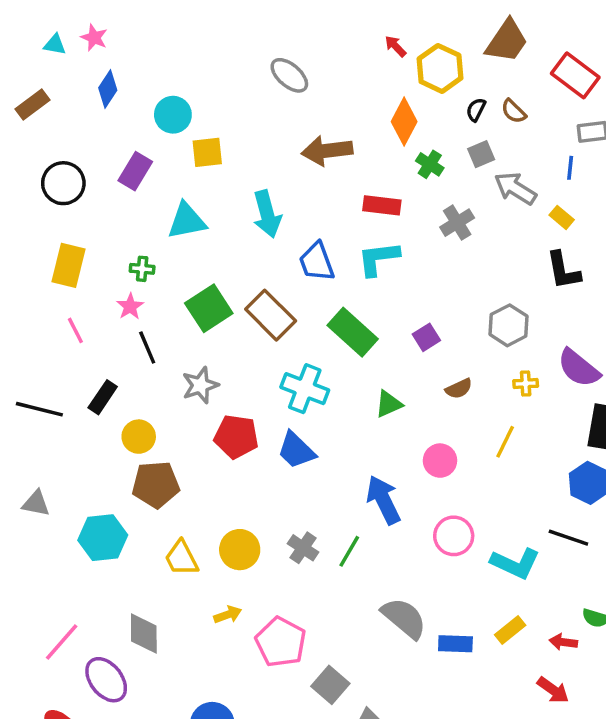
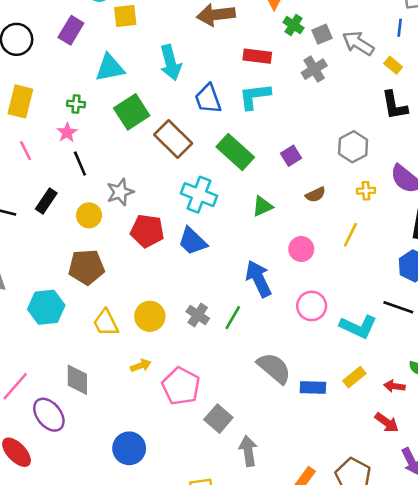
gray square: (481, 154) -> (322, 34), moved
green square: (209, 308) -> (132, 112), moved
yellow circle: (139, 437) -> (89, 215), moved

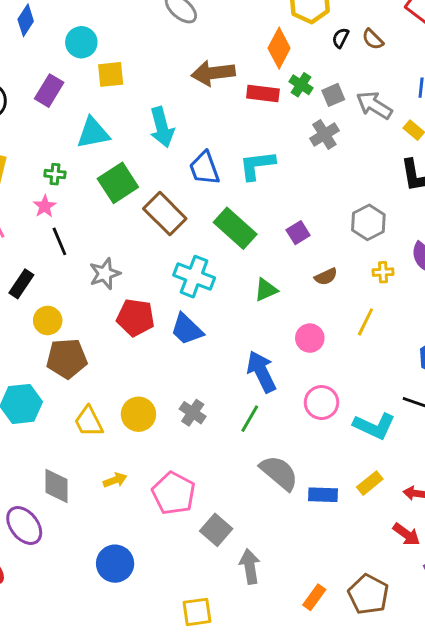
red rectangle: (257, 56) -> (263, 94), moved
yellow circle: (89, 215) -> (48, 320), moved
green line: (233, 318) -> (250, 419), moved
yellow arrow: (141, 365) -> (115, 480), moved

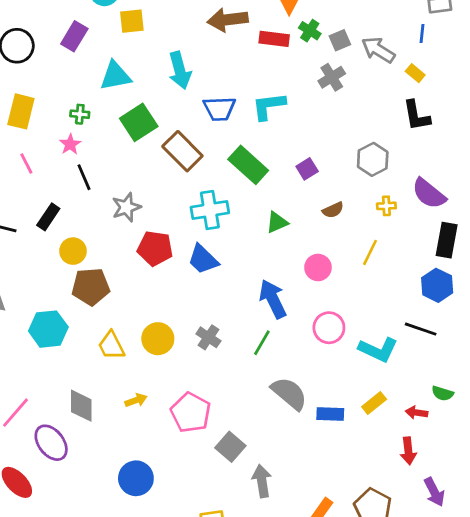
blue trapezoid: (204, 168) -> (219, 109), turned -72
cyan cross: (194, 277) -> (210, 210), turned -30
red arrow: (406, 534) -> (408, 451), turned 48

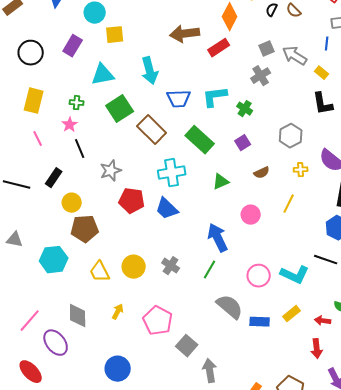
green cross: (310, 31) -> (245, 109), moved
red rectangle: (274, 39) -> (219, 48), turned -40
pink circle: (329, 328) -> (259, 276), moved
yellow arrow: (136, 400) -> (118, 312), turned -42

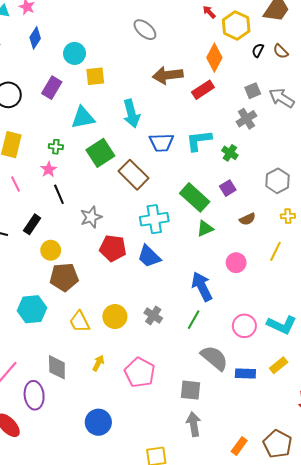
green rectangle: (200, 140) -> (195, 197), moved
purple ellipse: (56, 343) -> (34, 395), turned 32
gray square: (187, 346) -> (191, 390), moved, turned -35

